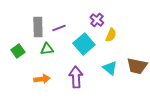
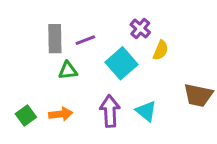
green square: (18, 51) -> (26, 115), moved
cyan triangle: (110, 68) -> (146, 111), moved

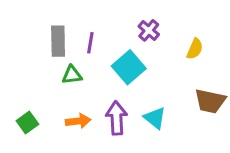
purple line: (85, 40) -> (90, 43), turned -60
yellow semicircle: (161, 50) -> (195, 49), moved
orange arrow: (61, 114) -> (78, 121), moved

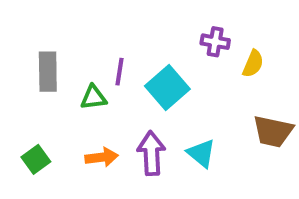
purple cross: (149, 30) -> (215, 42), moved, turned -30
gray rectangle: (58, 41) -> (48, 72), moved
purple line: (90, 43) -> (120, 72), moved

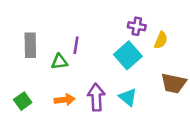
cyan square: (167, 88) -> (128, 55), moved

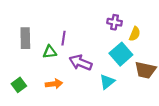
cyan square: (128, 55) -> (121, 54), moved
purple arrow: (96, 97) -> (81, 63), moved, turned -65
cyan triangle: (128, 97) -> (107, 82), turned 42

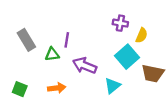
gray rectangle: (25, 38) -> (26, 40), turned -30
green square: (19, 85) -> (20, 89), turned -32

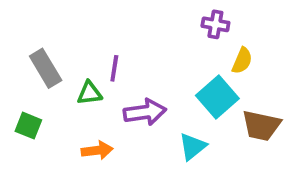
purple cross: (120, 23) -> (215, 24), moved
purple arrow: (85, 66) -> (145, 112), turned 150
green square: (20, 89) -> (28, 126), moved

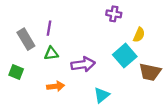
purple cross: (215, 24) -> (114, 14), moved
purple line: (114, 68) -> (49, 28), moved
cyan triangle: (193, 147) -> (102, 95), moved

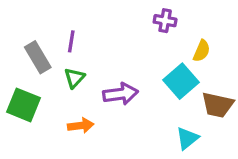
green triangle: (51, 53) -> (74, 78), turned -40
green square: (16, 72) -> (23, 105), size x1.5
cyan triangle: (102, 95) -> (187, 138), moved

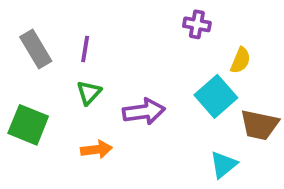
gray rectangle: (38, 57) -> (36, 49), moved

